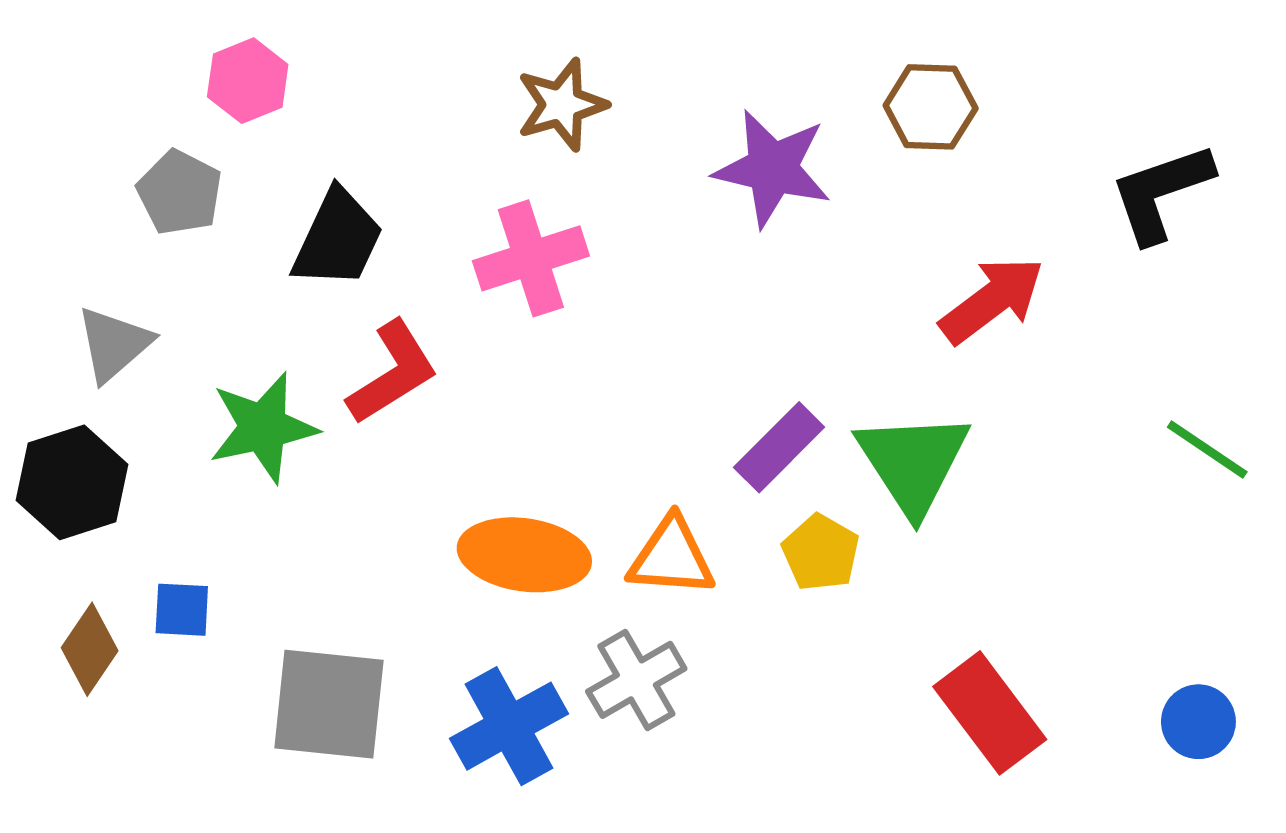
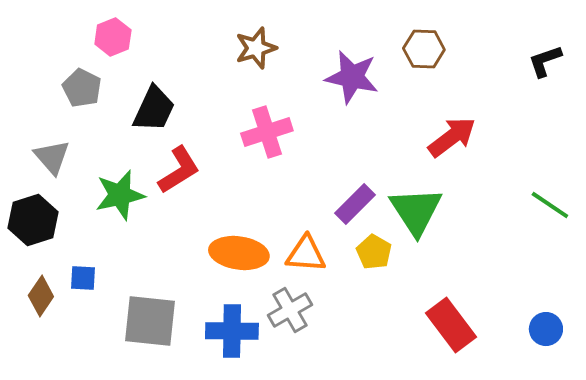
black L-shape: (1161, 193) -> (545, 61), moved, size x0.7
pink cross: (531, 258) -> (267, 132), moved
gray triangle: (114, 344) -> (52, 157), turned -30
blue cross: (509, 726) -> (232, 331), turned 30

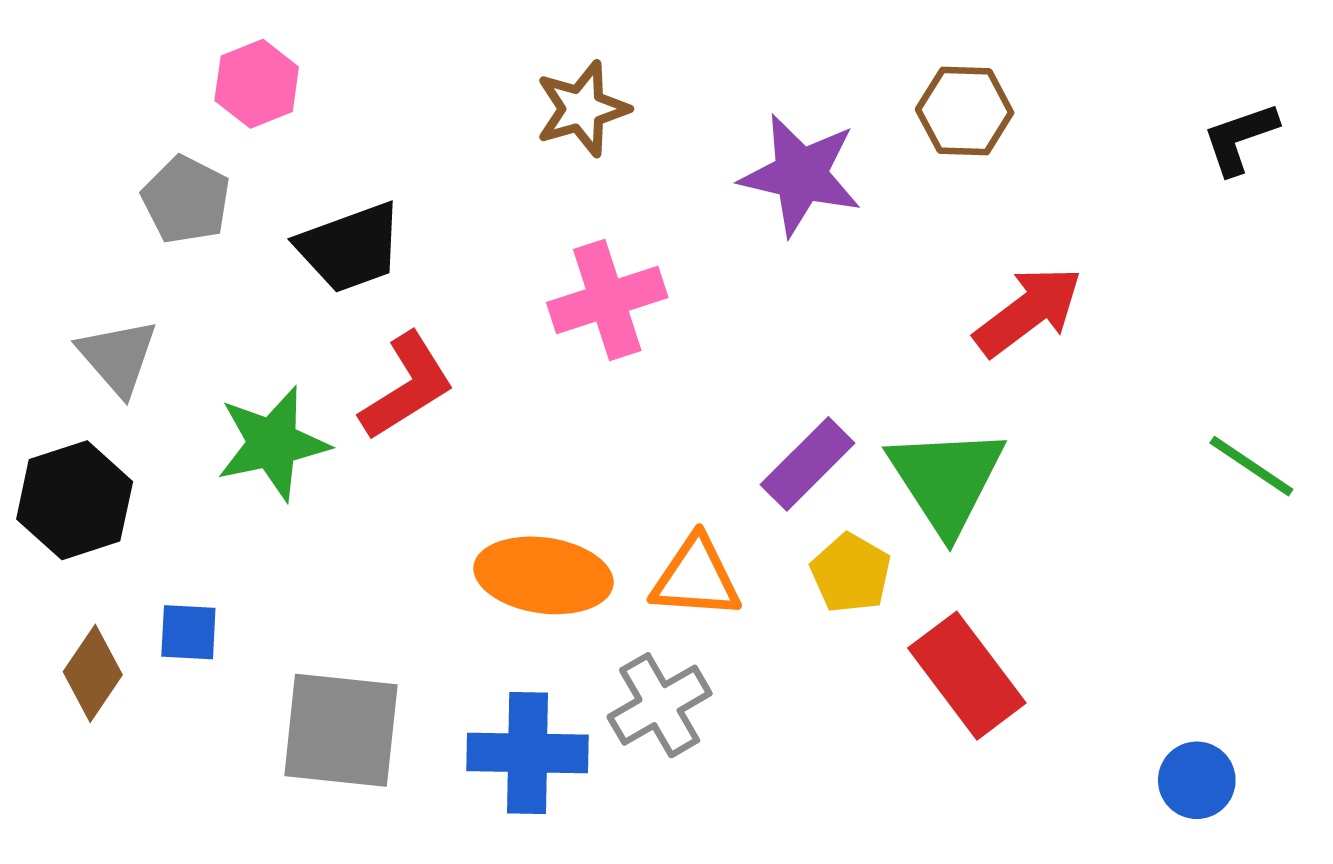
black trapezoid: (154, 109) -> (350, 248), turned 45
red rectangle: (451, 325) -> (967, 676), moved
blue circle: (546, 329) -> (1197, 780), moved

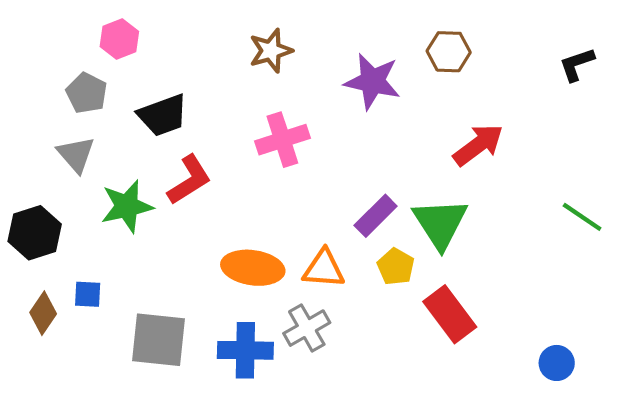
gray triangle: (118, 357) -> (76, 154), moved

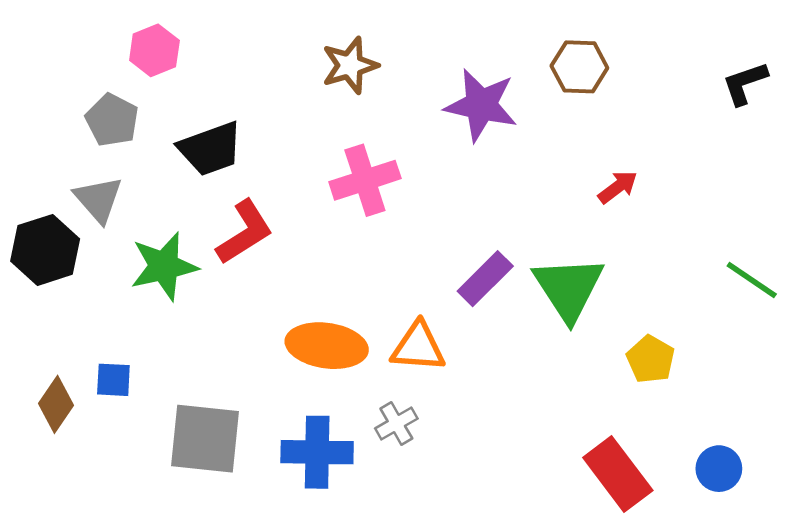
red arrow: (478, 145) -> (618, 187), size x0.6
black hexagon: (35, 233) -> (45, 250), moved
yellow pentagon: (396, 267) -> (651, 359), moved
red rectangle: (450, 314) -> (618, 474), moved
gray cross: (307, 328) -> (396, 424), size x0.7

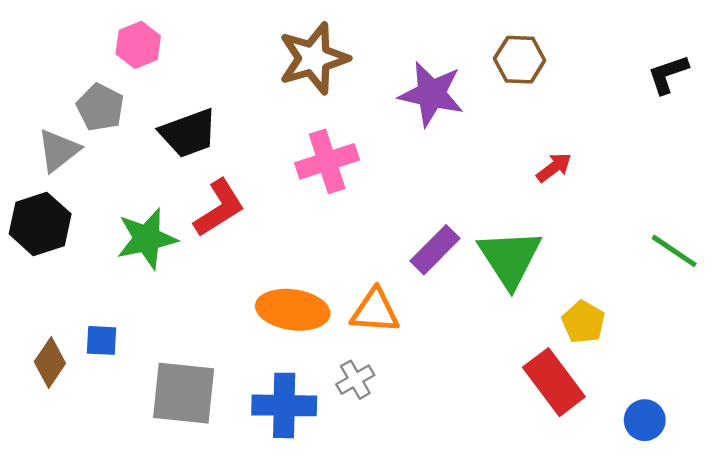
brown star: (350, 65) -> (314, 58), size x1.4
gray triangle: (98, 199) -> (59, 150), moved, turned 33
red rectangle: (618, 474) -> (554, 382), moved

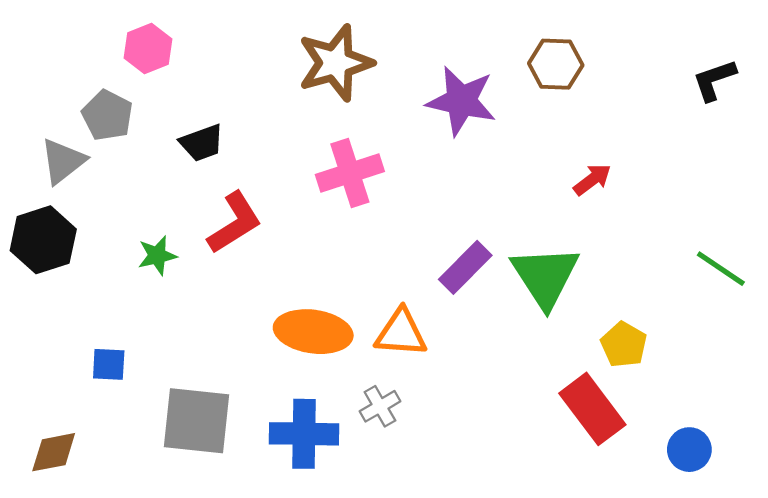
black trapezoid: (188, 133) -> (202, 143), size x0.7
green star: (147, 239) -> (157, 256), size x0.6
brown diamond: (50, 362) -> (54, 452), moved, turned 45

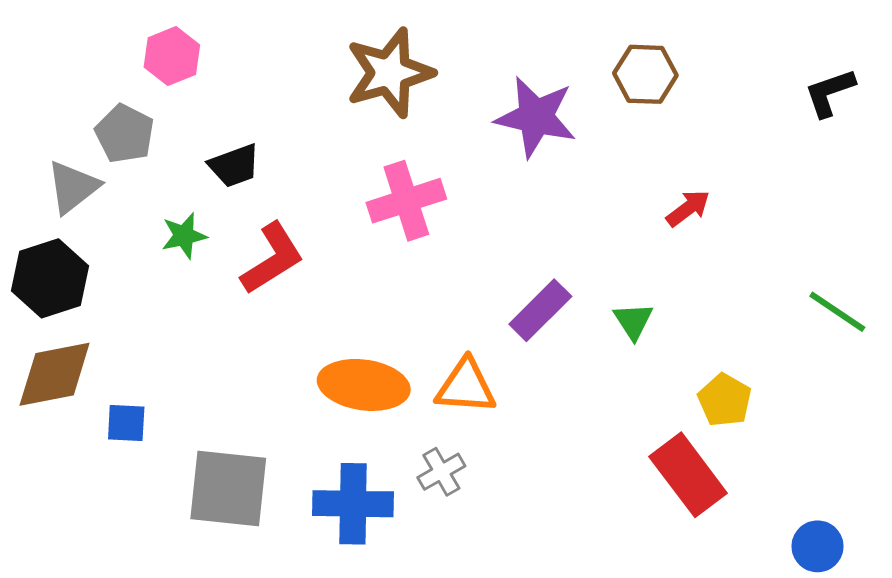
green star: (157, 256) -> (184, 236), moved
green triangle: (545, 277) -> (633, 321), size x0.5
blue circle: (689, 450) -> (818, 546), moved
brown diamond: (54, 452) -> (55, 374), moved, size x1.4

